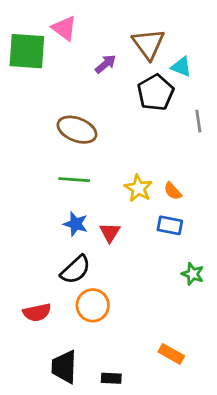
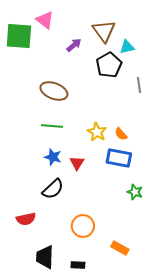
cyan triangle: (181, 67) -> (127, 47), turned -35
blue rectangle: (170, 225) -> (119, 158), size x1.4
orange circle: (93, 305) -> (83, 226), moved

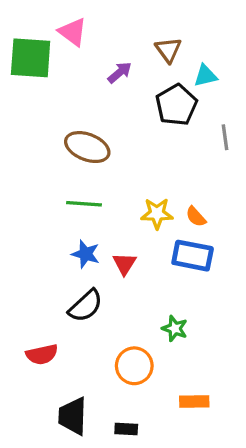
brown triangle: (104, 31) -> (168, 50), size x0.7
yellow star: (97, 132) -> (157, 213), turned -30
green star: (135, 192) -> (175, 329), moved
orange rectangle: (120, 248) -> (194, 401), turned -30

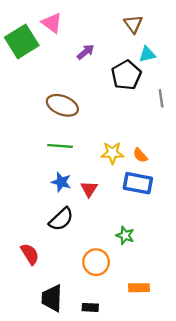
brown triangle: (168, 50) -> (133, 24), moved
green square: (31, 58) -> (22, 41), turned -36
red semicircle: (42, 354) -> (30, 254), turned -110

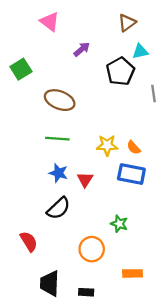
brown triangle: (133, 24) -> (127, 23), turned 30
green square: (22, 41) -> (21, 69), moved, size x0.7

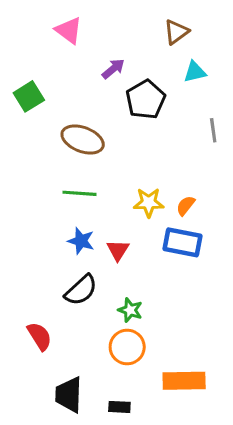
black pentagon: (120, 71) -> (146, 100), moved
orange semicircle: (134, 148) -> (186, 206), turned 80
green star: (119, 224) -> (130, 310), moved
orange rectangle: (133, 273) -> (184, 381), size x1.5

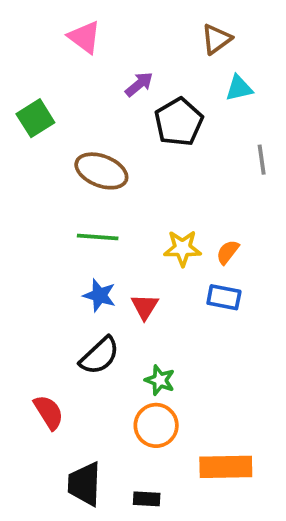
blue rectangle: (182, 242) -> (224, 297), size x0.7

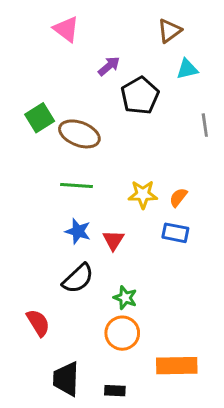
green square: (35, 118) -> (40, 118), moved

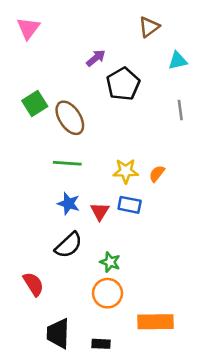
pink triangle: (66, 29) -> (28, 28), moved, turned 30
cyan triangle: (187, 69) -> (178, 61), moved
brown ellipse: (79, 134) -> (70, 118), turned 36
blue rectangle: (175, 233) -> (130, 205), moved

